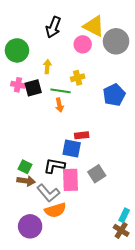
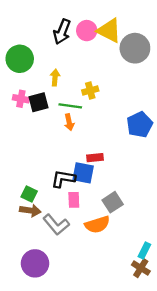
pink circle: (83, 44) -> (87, 31), moved
blue pentagon: (114, 95) -> (140, 125), moved
black L-shape: (54, 166) -> (63, 179), moved
pink rectangle: (71, 180) -> (74, 200), moved, size x0.6
orange semicircle: (55, 210) -> (97, 225), moved

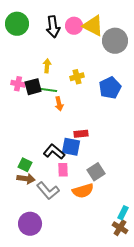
black arrow: (62, 32) -> (53, 27), turned -30
green circle: (20, 59) -> (17, 24), moved
green line: (70, 106) -> (47, 90), moved
blue pentagon: (140, 125) -> (110, 88), moved
black L-shape: (63, 179) -> (54, 152), turned 30

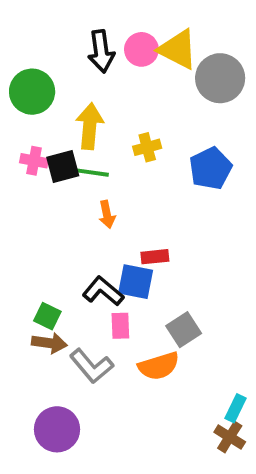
green circle: (17, 24) -> (32, 92), moved
yellow arrow: (47, 66) -> (90, 126), size x1.6
orange arrow: (59, 104) -> (107, 214), moved

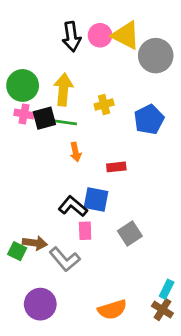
green circle: (32, 92) -> (23, 85), moved
red rectangle: (155, 257) -> (116, 167), moved
green square: (47, 316) -> (17, 251), moved
orange semicircle: (159, 366) -> (112, 310), moved

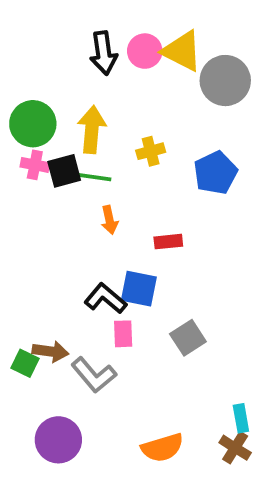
cyan rectangle: (167, 289) -> (241, 418), turned -36

